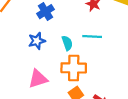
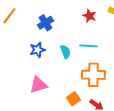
orange cross: (74, 68) -> (93, 75), moved

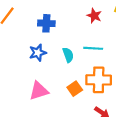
blue cross: (45, 23) -> (46, 23), turned 35
orange square: (73, 99) -> (75, 89), moved

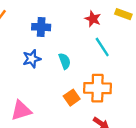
cyan line: (93, 48) -> (102, 47), moved, turned 54
pink triangle: (39, 91) -> (21, 110), moved

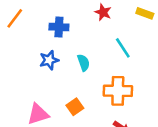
red star: (93, 19) -> (103, 12), moved
orange square: (72, 98) -> (75, 107), moved

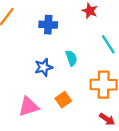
blue star: (49, 60) -> (44, 67), moved

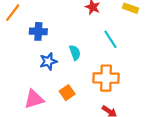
blue cross: (48, 25) -> (38, 31), moved

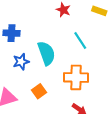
cyan semicircle: (75, 53) -> (46, 53), size x1.6

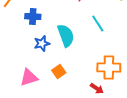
orange cross: (76, 77) -> (109, 68), moved

